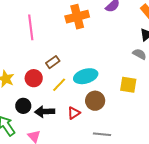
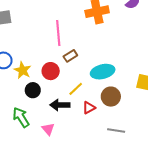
pink line: (31, 27) -> (58, 33), moved
yellow line: (59, 85) -> (76, 89), moved
black circle: (23, 106) -> (33, 90), moved

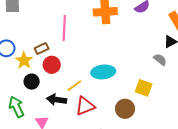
brown rectangle: (70, 56) -> (42, 48), moved
brown circle: (111, 97) -> (125, 109), moved
red triangle: (89, 108) -> (85, 106), size x1.5

